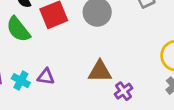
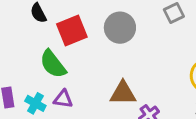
green semicircle: (18, 29) -> (53, 64), moved

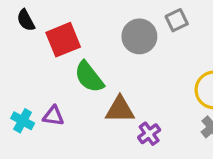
gray circle: (120, 28) -> (139, 36), moved
green semicircle: (53, 64) -> (89, 77), moved

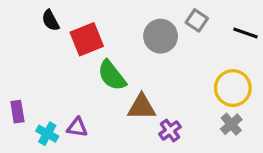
gray square: (177, 20) -> (197, 20), turned -30
purple triangle: (53, 116) -> (77, 127), moved
cyan cross: (23, 121) -> (47, 134), moved

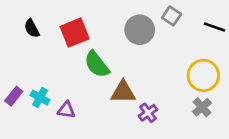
black semicircle: (50, 20) -> (32, 28), moved
purple rectangle: (17, 112) -> (14, 96), turned 48
cyan cross: (47, 134) -> (40, 98), moved

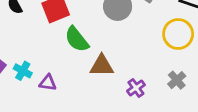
yellow circle: (203, 75) -> (178, 34), moved
purple cross: (148, 113) -> (136, 88), moved

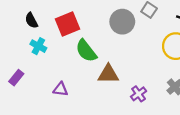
cyan cross: (23, 71) -> (38, 46), moved

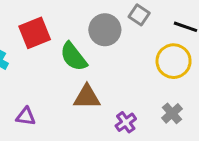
green semicircle: (86, 51) -> (74, 57), moved

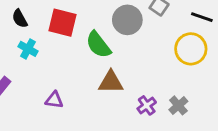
red square: (35, 33) -> (62, 23), turned 36
gray cross: (172, 113) -> (178, 105), moved

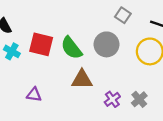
gray circle: (127, 20) -> (107, 44), moved
red square: (62, 23) -> (41, 44), moved

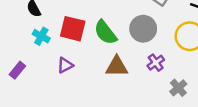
purple triangle: (34, 95) -> (65, 65), moved, turned -35
purple cross: (112, 99) -> (156, 63), moved

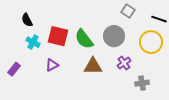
gray cross: (178, 88) -> (142, 83), turned 32

